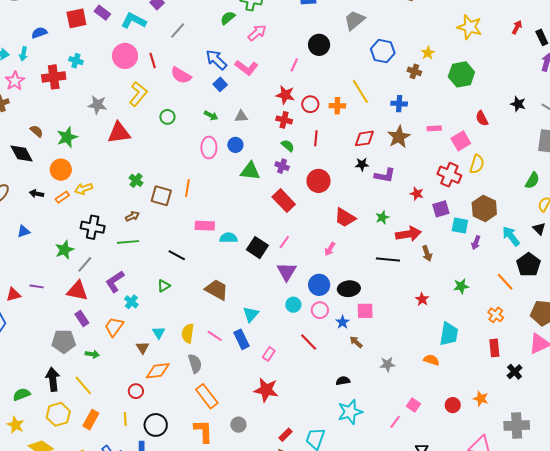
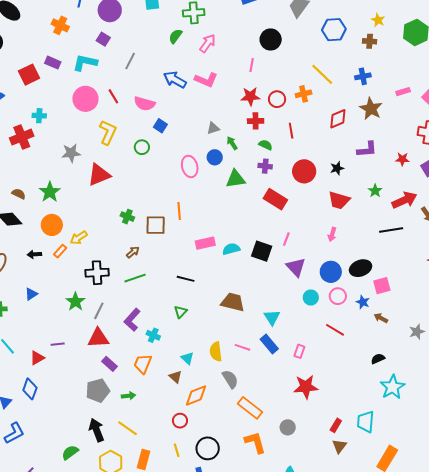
blue square: (220, 84) -> (160, 126), moved
green arrow: (211, 116) -> (232, 143), moved, turned -136
black star: (362, 164) -> (337, 168), moved

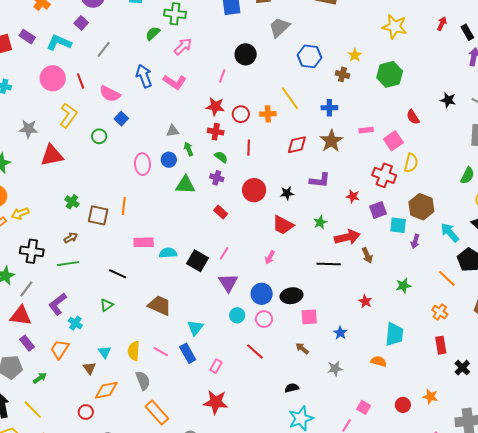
blue arrow: (175, 80) -> (144, 76), turned 30
red rectangle: (275, 199) -> (221, 212), size x0.6
blue star: (363, 302) -> (340, 333), moved
green arrow: (129, 396) -> (40, 378), turned -40

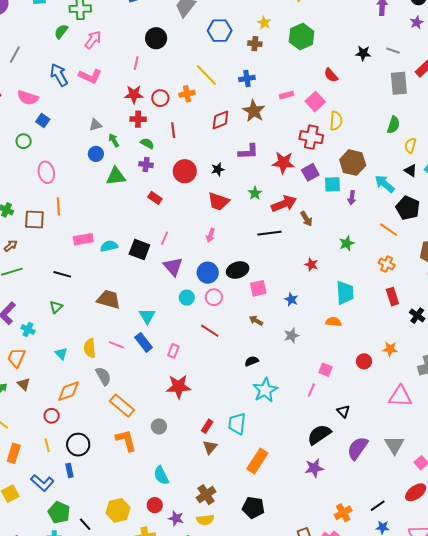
pink ellipse: (142, 164) -> (46, 172), moved
red star: (353, 196) -> (283, 163), size x1.6
brown triangle: (90, 368) -> (24, 384), moved

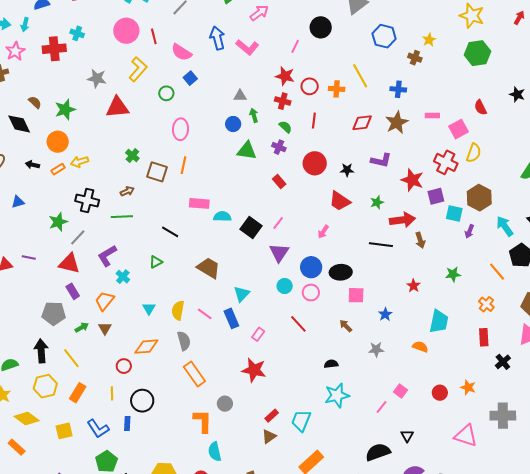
green hexagon: (301, 37) -> (478, 53), moved
orange L-shape: (126, 440) -> (203, 421), moved

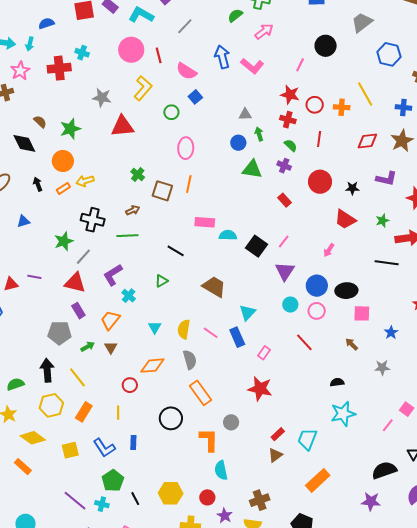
black arrow: (32, 165) -> (38, 184), turned 56
black circle: (142, 401) -> (171, 418), moved

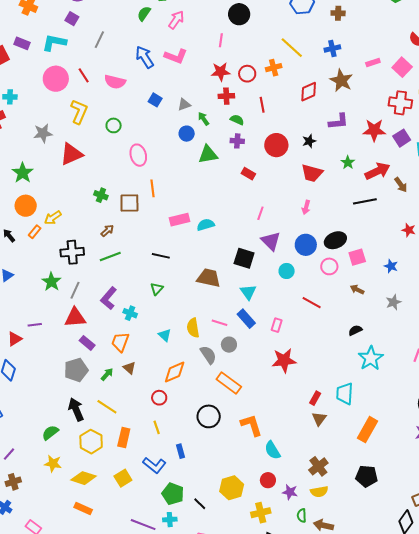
blue square: (195, 97) -> (155, 100), moved
black square: (256, 246) -> (244, 258), moved
pink circle: (317, 311) -> (329, 266), moved
gray circle: (231, 422) -> (229, 345), moved

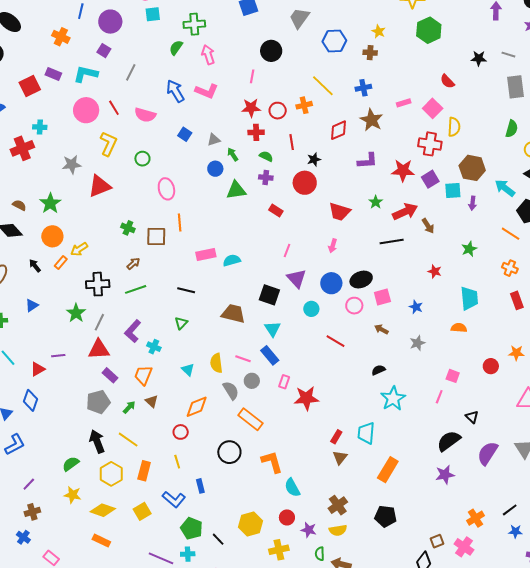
pink arrow: (176, 20) -> (208, 55), turned -54
black star: (309, 141) -> (314, 159), moved
pink rectangle: (277, 325) -> (284, 382), moved

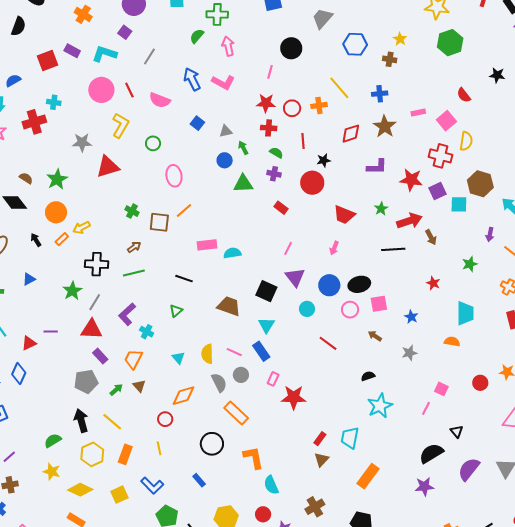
purple arrow: (473, 203) -> (490, 234), moved
orange line: (180, 222) -> (184, 211), turned 48
blue rectangle: (200, 486) -> (199, 480), moved, turned -32

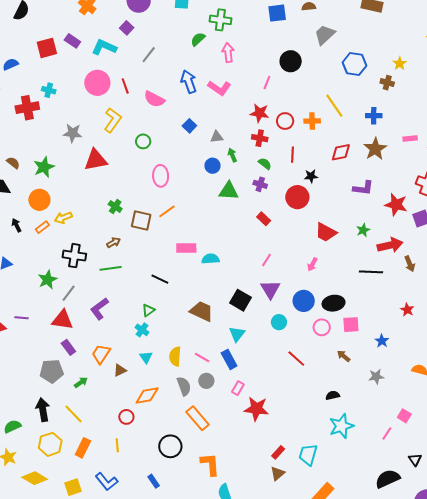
cyan cross: (147, 332) -> (142, 330), moved
brown triangle: (139, 386) -> (120, 370), moved, turned 40

